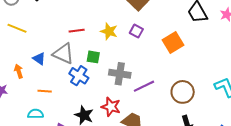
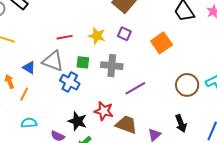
gray cross: (120, 74) -> (112, 66), moved
orange line: (45, 91) -> (24, 94), moved, turned -64
brown circle: (183, 92) -> (187, 85), moved

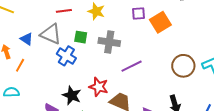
purple square: (124, 34) -> (139, 13), moved, turned -32
cyan semicircle: (29, 123) -> (11, 92), moved

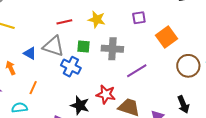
orange square: (160, 22) -> (167, 37), moved
orange line: (20, 65) -> (33, 88), moved

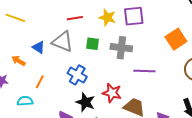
purple square: (139, 18) -> (134, 16), moved, size x1.5
blue cross: (71, 67) -> (77, 75), moved
orange arrow: (11, 68) -> (19, 61), turned -40
purple line: (137, 71) -> (144, 71), turned 30

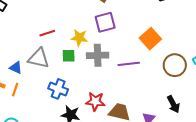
yellow star: (107, 18) -> (79, 38), moved
purple line: (144, 71) -> (129, 64), moved
orange line: (40, 82) -> (15, 90), moved

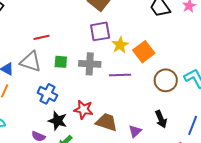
yellow star: (79, 38) -> (120, 45), moved, turned 30

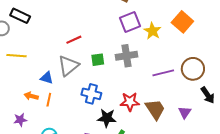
orange square: (144, 52) -> (182, 22), moved
gray triangle: (31, 62) -> (68, 66), turned -45
purple line: (120, 75) -> (163, 73), moved
brown circle: (166, 80) -> (193, 69), moved
brown trapezoid: (107, 122) -> (155, 109), turned 50

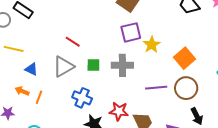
orange square: (182, 22) -> (185, 58), moved
red line: (74, 40) -> (73, 42), turned 49
blue triangle: (47, 78) -> (31, 69), moved

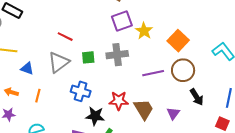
orange arrow: (22, 91) -> (11, 92), moved

